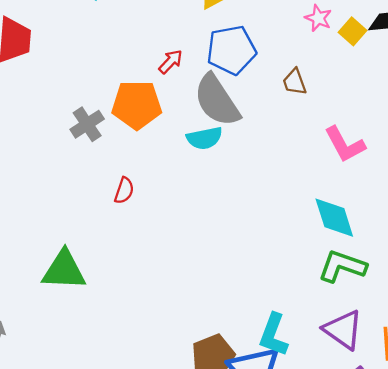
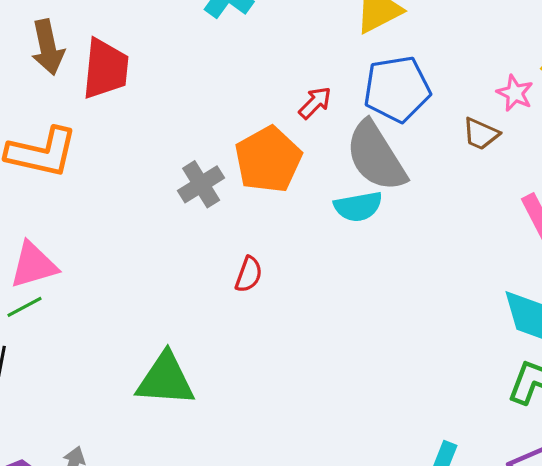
pink star: (318, 18) -> (515, 93), moved
brown trapezoid: (295, 82) -> (481, 134), turned -48
orange pentagon: (137, 105) -> (268, 160), turned -30

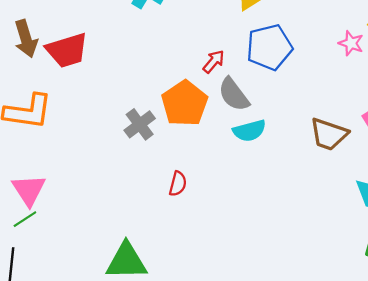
red trapezoid: (105, 69) -> (67, 50), turned 72
brown trapezoid: (481, 134) -> (329, 134), moved, size x1.5
gray semicircle: (376, 156) -> (234, 94), moved, size x0.7
pink triangle: (33, 265) -> (29, 190), turned -42

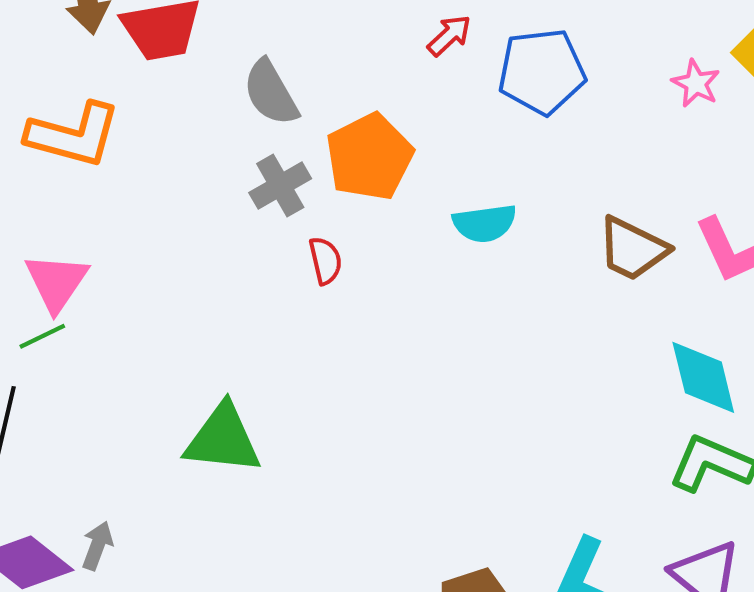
red arrow: (214, 62) -> (449, 35), moved
gray semicircle: (234, 94) -> (271, 93), moved
red semicircle: (178, 184) -> (325, 261), moved, turned -35

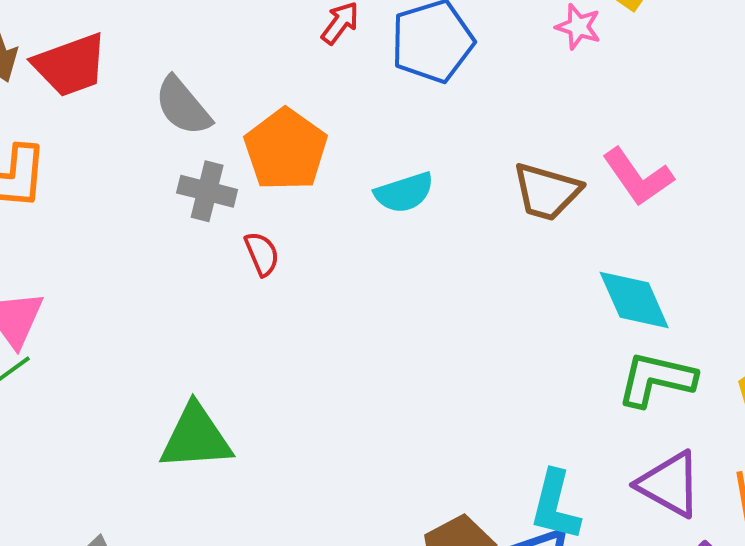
gray cross: (280, 186) -> (207, 191), turned -36

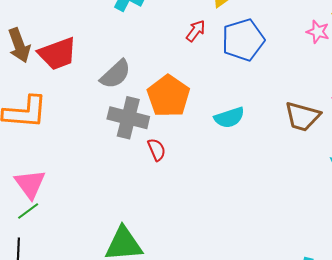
gray semicircle: (183, 106) -> (115, 74), turned -92
gray cross: (207, 191) -> (128, 118), size x1.4

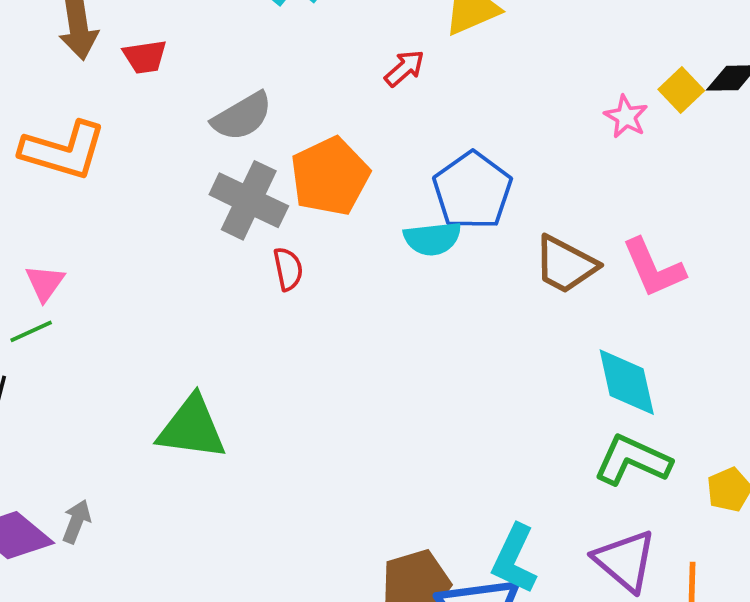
blue pentagon: (243, 40) -> (472, 191), moved, turned -30
red trapezoid: (58, 54) -> (145, 57), size x0.6
pink triangle: (30, 184) -> (45, 283), size x0.7

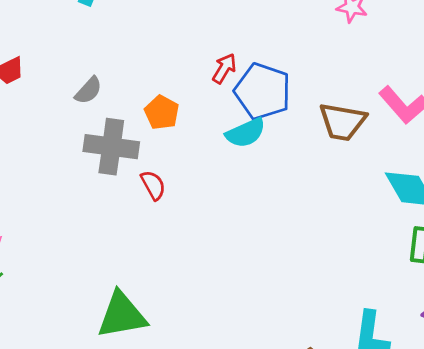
red arrow: (404, 68) -> (224, 68), moved
gray semicircle: (242, 116) -> (88, 90), size x0.7
orange pentagon: (330, 176) -> (162, 112), size x0.6

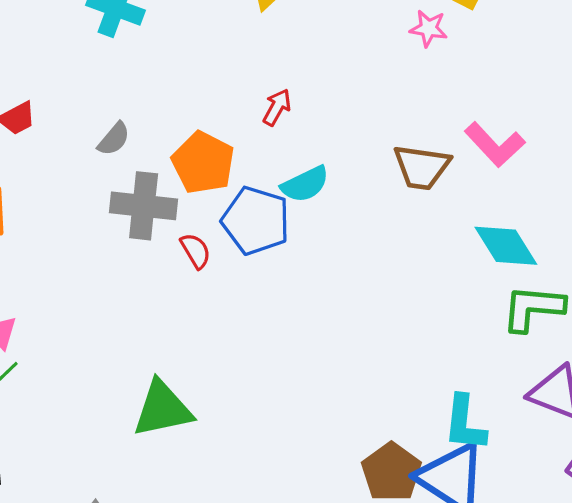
blue pentagon: (263, 91) -> (256, 221), moved
orange pentagon: (162, 112) -> (203, 163), size x1.5

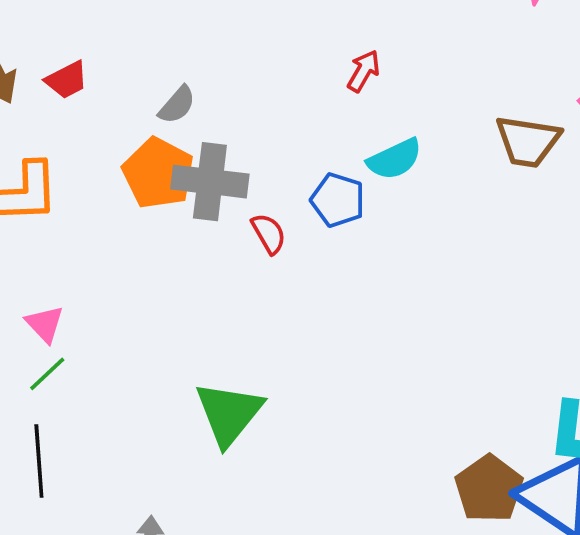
orange pentagon: (203, 163) -> (158, 173), moved
blue pentagon: (256, 221) -> (338, 200), size x0.7
green triangle: (163, 409) -> (229, 413), turned -40

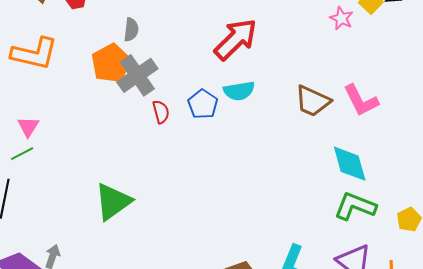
red arrow: (364, 71) -> (236, 39), size x2.0
gray semicircle: (177, 105) -> (131, 30), turned -50
gray cross: (210, 182) -> (137, 75), turned 33

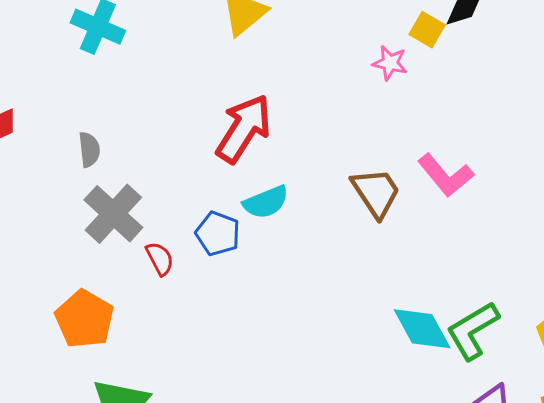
orange pentagon: (111, 63) -> (85, 319), moved
brown trapezoid: (313, 101) -> (376, 192), turned -135
cyan diamond: (350, 164) -> (422, 329), moved
green L-shape: (355, 206) -> (473, 331), turned -39

